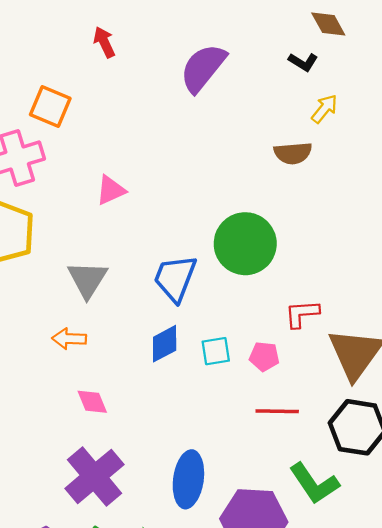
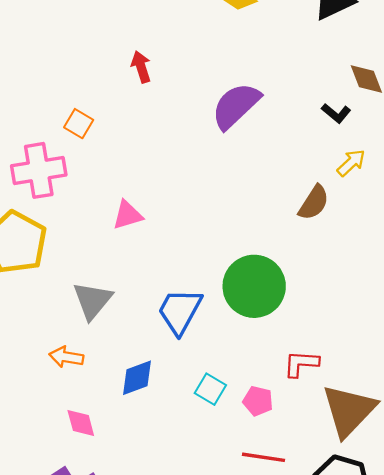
orange square: (50, 106) -> (79, 124), size x0.7
brown semicircle: (293, 153) -> (314, 203), turned -60
blue diamond: (165, 344) -> (137, 378), moved
cyan square: (216, 351) -> (210, 389), turned 32

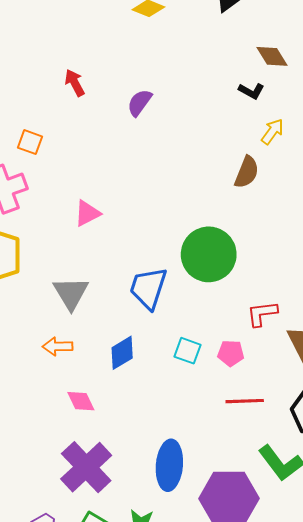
purple semicircle: (236, 106) -> (139, 103), moved, size x0.6

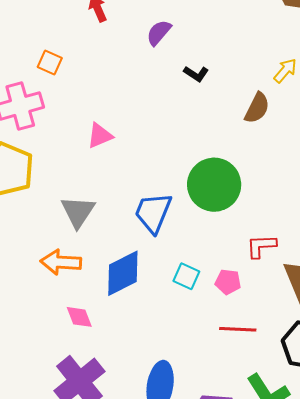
black L-shape: (251, 91) -> (196, 74), moved
orange arrow: (57, 346) -> (61, 262), size x1.4
blue diamond: (122, 353) -> (123, 273), size x1.4

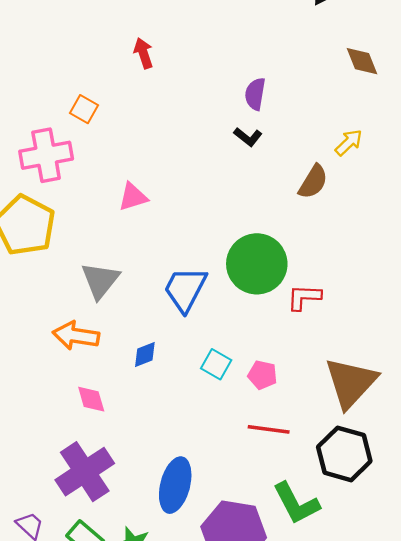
purple semicircle: (159, 33) -> (255, 94), moved, turned -36
red L-shape: (261, 246) -> (304, 297), moved
blue diamond: (123, 273) -> (145, 354), size x0.5

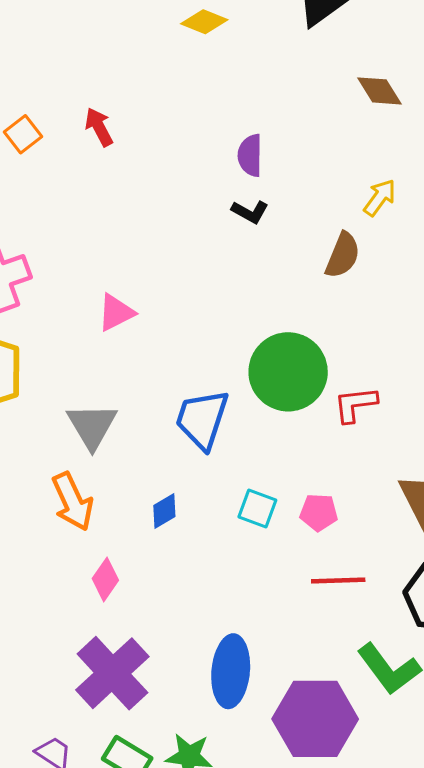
orange square: (84, 109) -> (23, 134), moved, turned 32
orange arrow: (76, 336) -> (73, 502), turned -114
pink diamond: (91, 399) -> (105, 579), turned 60

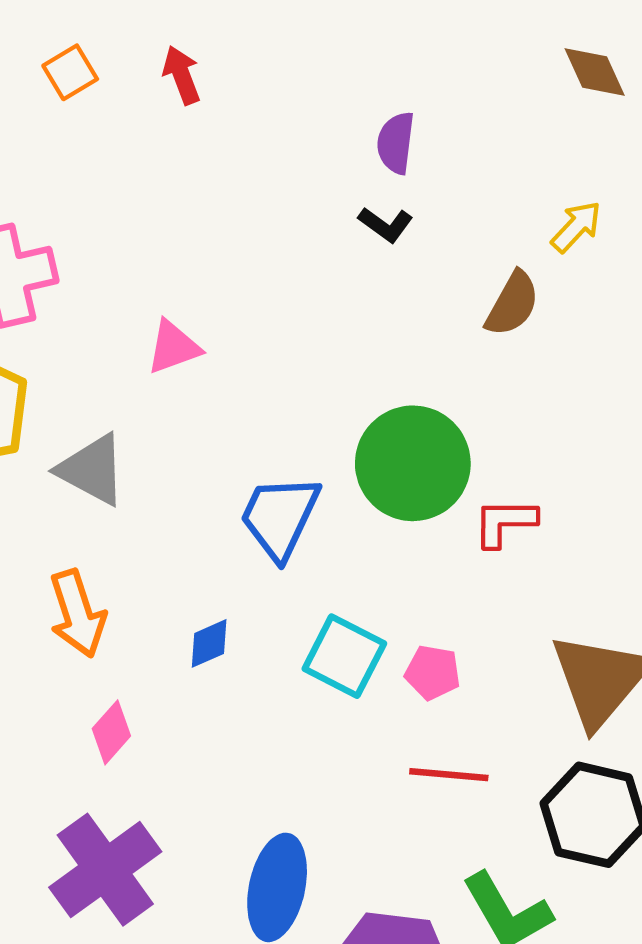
gray triangle: (92, 426) -> (92, 470), moved, turned -38
cyan square: (257, 509) -> (344, 656), size x1.4

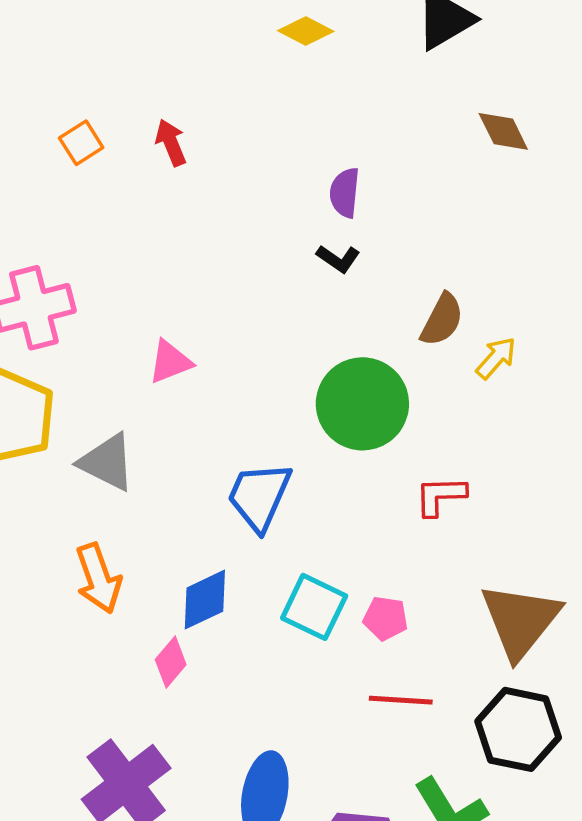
yellow arrow: (576, 227) -> (496, 358), moved
green circle: (413, 463) -> (362, 404), moved
blue diamond: (209, 643) -> (205, 600), size x1.5
pink diamond: (111, 732) -> (171, 662), moved

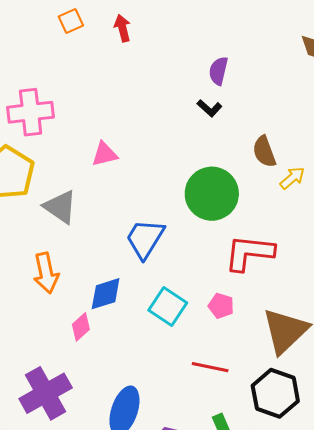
brown semicircle: (442, 320) -> (264, 152), turned 124
red L-shape: (440, 496) -> (249, 253), size x1.6
pink pentagon: (386, 618) -> (221, 306), moved

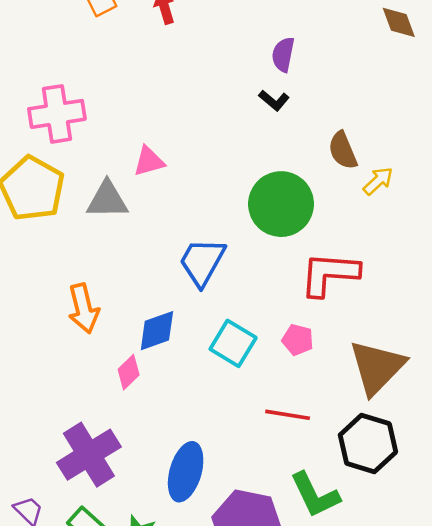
gray triangle: (60, 207) -> (107, 200), moved, turned -33

